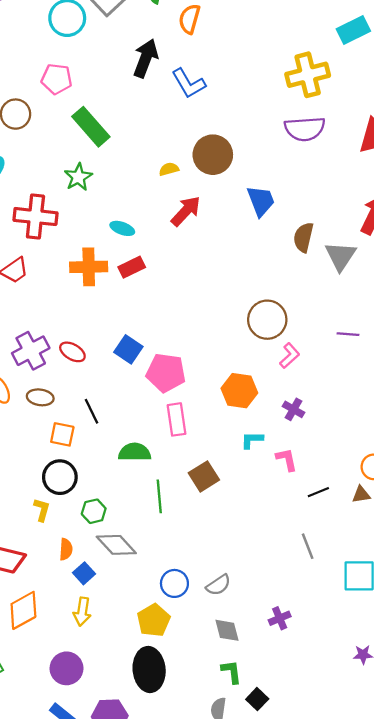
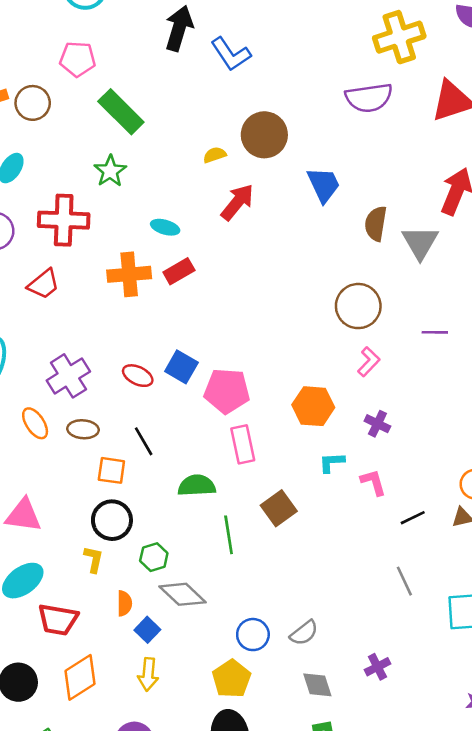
yellow cross: (308, 75) -> (399, 37), moved
brown circle: (267, 320) -> (358, 306), moved
red ellipse: (72, 352) -> (138, 376), moved

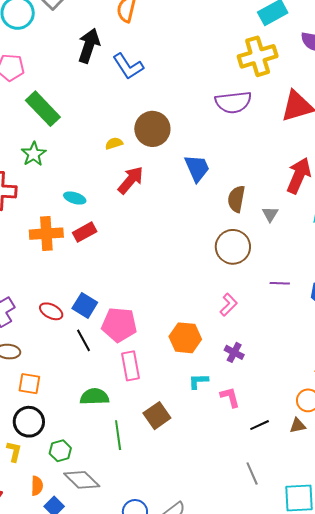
gray triangle: (420, 242) -> (270, 214), size x0.6
brown circle: (358, 306) -> (233, 247), moved
black line: (144, 441) -> (84, 340), moved

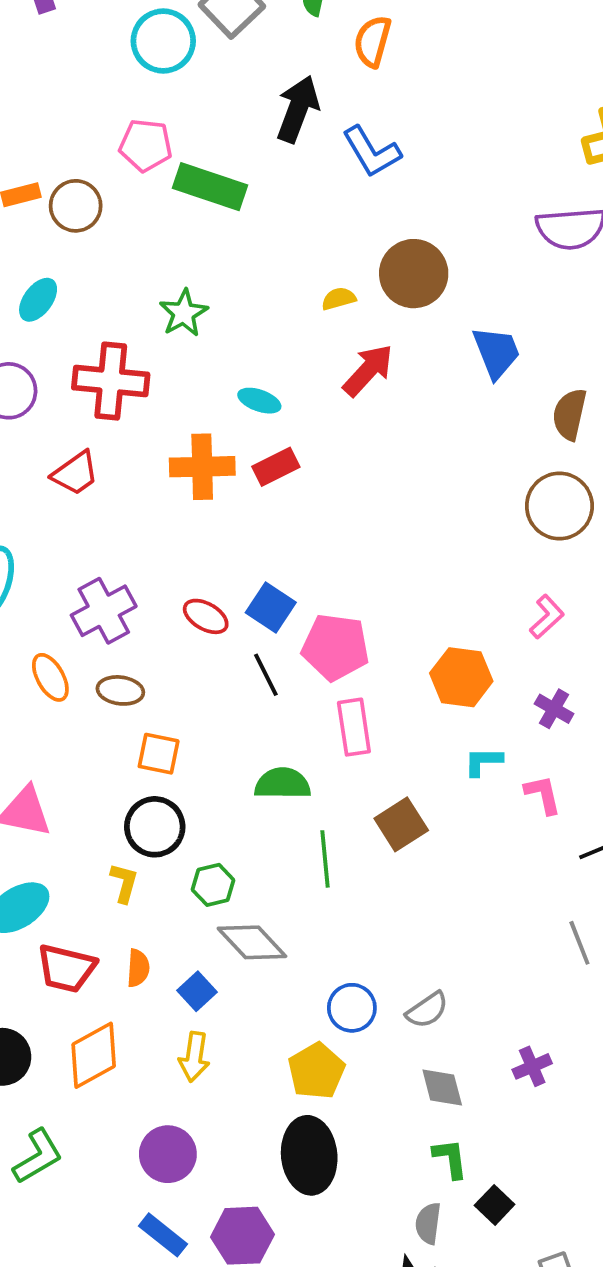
green rectangle: (43, 109) -> (210, 187), moved, turned -30
orange semicircle: (37, 486) -> (138, 968), moved

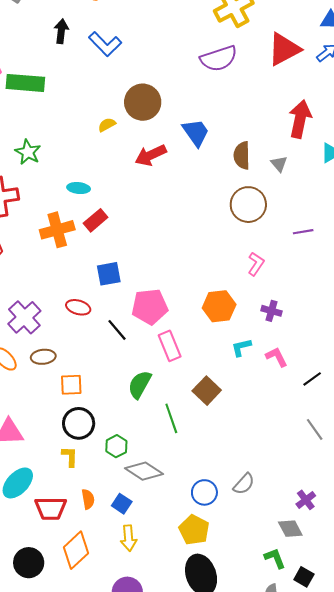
black arrow: (298, 109) -> (61, 31), size x0.7
red arrow: (368, 370) -> (151, 155), moved, turned -144
blue square: (271, 608) -> (109, 274), moved, turned -30
green semicircle: (283, 784) -> (140, 385), turned -48
gray diamond: (442, 1088) -> (290, 529), moved

